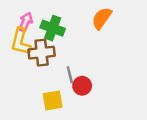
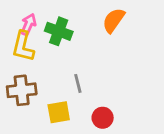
brown cross: (42, 53) -> (22, 90), moved
red circle: (82, 86) -> (103, 118), moved

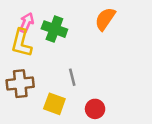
yellow square: (59, 112) -> (54, 104), turned 30

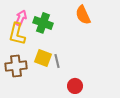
orange semicircle: (105, 19) -> (83, 15), turned -60
yellow square: (54, 104) -> (43, 58), moved

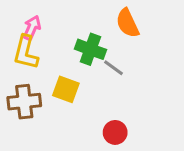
green cross: (43, 23) -> (90, 49), moved
gray line: (57, 61) -> (114, 68), moved, turned -40

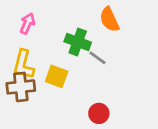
yellow L-shape: (26, 52) -> (23, 64), moved

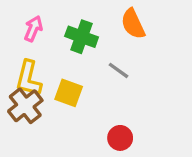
green cross: (78, 42) -> (82, 37), moved
brown cross: (21, 87) -> (25, 106), turned -32

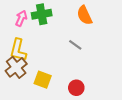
green cross: (82, 37) -> (42, 14), moved, turned -30
yellow square: (69, 93) -> (43, 80), moved

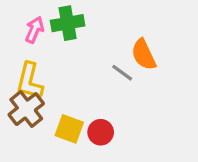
orange semicircle: (84, 15) -> (144, 55), moved
red circle: (76, 88) -> (101, 132), moved

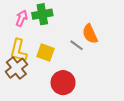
yellow square: (69, 129) -> (45, 53), moved
red circle: (101, 132) -> (63, 83), size x1.5

